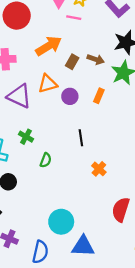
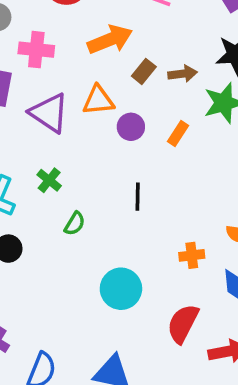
brown arrow: (96, 59) -> (183, 74), turned -35
orange cross: (99, 169) -> (192, 255), moved, turned 32
cyan circle: (61, 222) -> (121, 289), moved

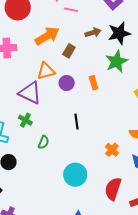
brown arrow: (183, 74) -> (93, 33), moved
purple triangle: (49, 113) -> (30, 93), moved
orange rectangle: (178, 134) -> (94, 83), turned -40
orange cross: (192, 255) -> (112, 150), turned -32

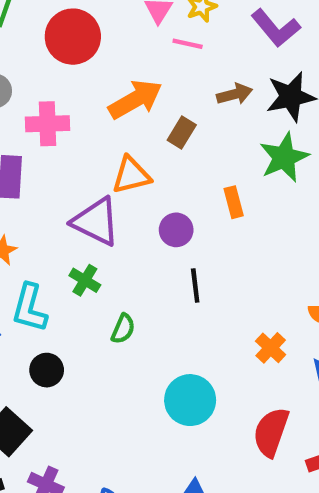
purple circle: (67, 83) -> (176, 230), moved

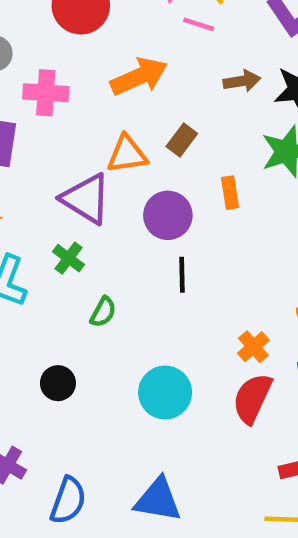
brown rectangle: (182, 133) -> (182, 140), moved
purple circle: (176, 230) -> (168, 215), size x1.4
black circle: (47, 370) -> (58, 383), moved
red semicircle: (271, 432) -> (252, 398), moved

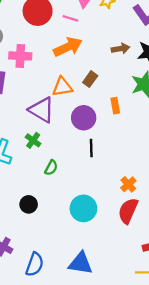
pink line: (199, 24) -> (70, 18), moved

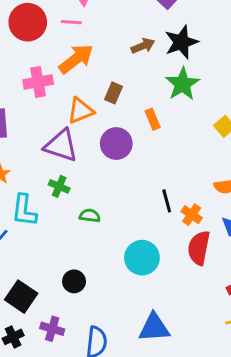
pink cross: (20, 56) -> (38, 82), moved
black line: (91, 148) -> (167, 201), moved
green semicircle: (51, 168) -> (90, 216), turned -98
black circle: (29, 204) -> (74, 281), moved

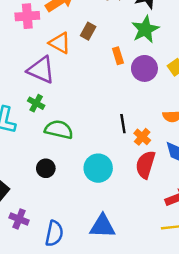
orange triangle: (81, 111) -> (60, 43), turned 45
purple circle: (116, 144) -> (144, 68), moved
green semicircle: (90, 216) -> (59, 130), size x1.6
black circle: (74, 281) -> (46, 168), moved

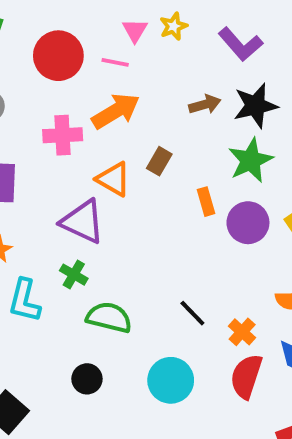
black line: (123, 124) -> (192, 313), moved, turned -36

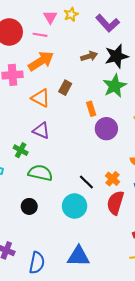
purple triangle: (83, 222) -> (41, 131), moved, size x0.7
purple circle: (248, 223) -> (106, 129), moved
black line: (192, 313) -> (86, 182), moved

